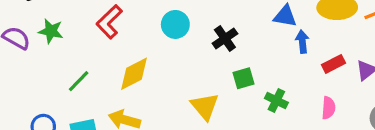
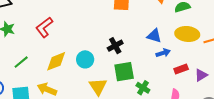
cyan circle: (175, 24) -> (85, 59), moved
blue arrow: (302, 42) -> (163, 53), turned 72
green square: (244, 78) -> (124, 72), size x1.5

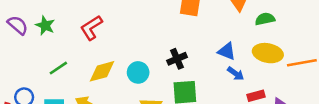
blue arrow: (163, 53) -> (236, 74), turned 48

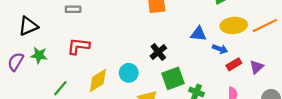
purple semicircle: (18, 25) -> (16, 62), turned -84
red L-shape: (91, 28) -> (78, 46), turned 55
blue arrow: (236, 74) -> (220, 49), moved

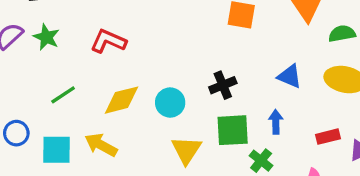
blue arrow: (220, 49) -> (276, 122), moved, turned -128

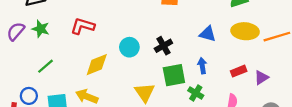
green line: (63, 95) -> (46, 66), moved
cyan circle: (170, 103) -> (129, 47), moved

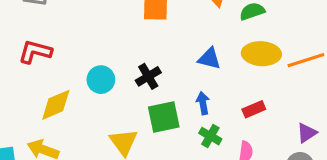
purple triangle: (261, 78) -> (307, 133), moved
green cross: (196, 93) -> (210, 136), moved

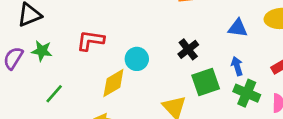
cyan circle: (101, 80) -> (137, 59), moved
green cross: (210, 136) -> (247, 93), size x1.4

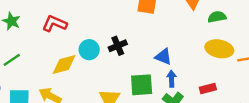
blue triangle: (238, 28) -> (163, 57), moved
black cross: (188, 49) -> (118, 46), moved

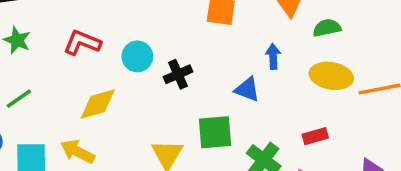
cyan circle: (89, 50) -> (137, 56), moved
blue arrow: (171, 79) -> (273, 56), moved

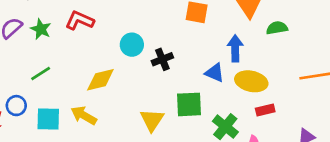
red L-shape: (82, 43) -> (80, 21), moved
blue arrow: (273, 56) -> (235, 48), size x1.4
yellow ellipse: (331, 76) -> (251, 81), moved

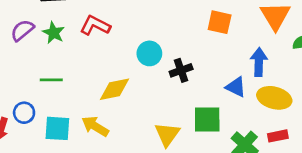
green line: (41, 74) -> (51, 80), turned 30
red rectangle: (265, 110) -> (278, 136), moved

